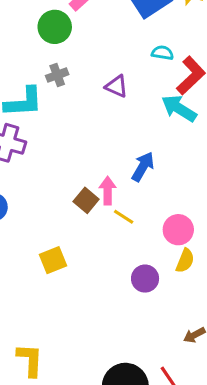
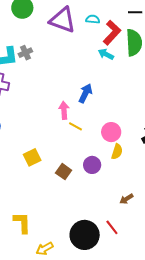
gray cross: (57, 75) -> (25, 53), moved
purple triangle: (116, 86) -> (63, 20), moved, size x1.8
cyan arrow: (179, 108) -> (106, 54), size x0.7
brown square: (86, 200) -> (64, 172), moved

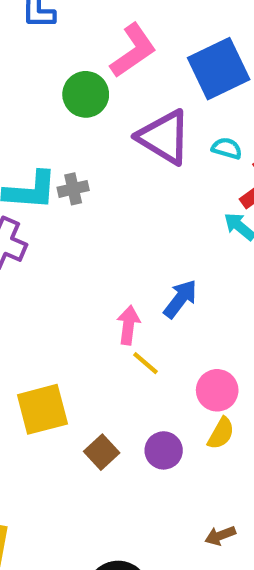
yellow square: (32, 157) -> (42, 409), size x1.4

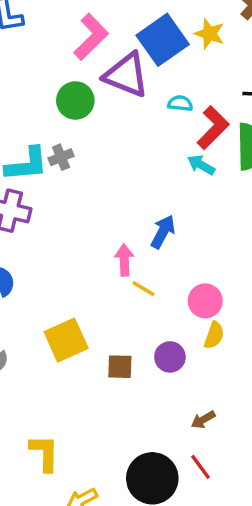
green circle: (86, 94) -> (75, 100), moved
purple triangle: (164, 137) -> (126, 75), moved
brown square: (102, 452) -> (120, 367), turned -36
brown arrow: (220, 536) -> (203, 420), moved

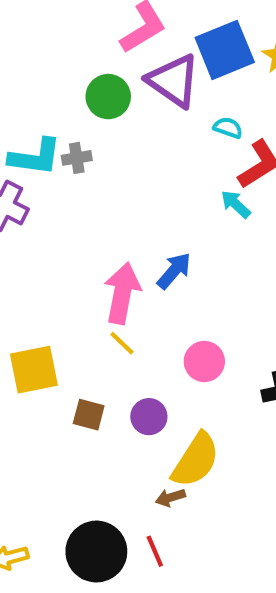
pink arrow: (124, 260) -> (122, 293), size x1.6
yellow line: (143, 289) -> (122, 343), moved
yellow semicircle: (214, 335) -> (196, 460), moved, size x1.8

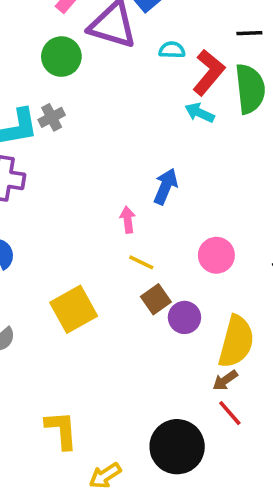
pink arrow: (122, 293) -> (128, 220), size x0.5
brown square: (89, 415) -> (156, 299), moved, turned -32
red line: (155, 551) -> (230, 413), moved

